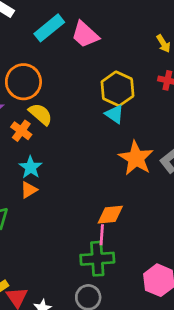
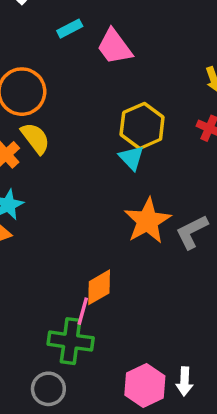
cyan rectangle: (49, 28) -> (70, 29), size x0.6
orange diamond: (110, 215) -> (99, 287), turned -36

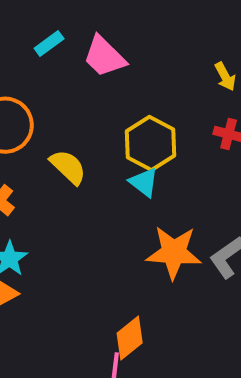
yellow semicircle: (35, 138) -> (68, 167), moved
orange star: (148, 221) -> (174, 252), turned -30

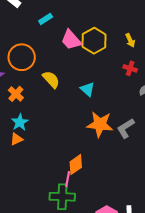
pink trapezoid: (104, 57) -> (71, 40), moved
yellow hexagon: (150, 143) -> (94, 41), moved

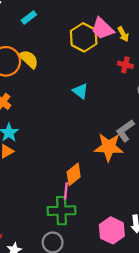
pink trapezoid: (71, 40) -> (102, 29), moved
yellow semicircle: (51, 80) -> (29, 59), moved
orange star: (100, 124) -> (109, 147), moved

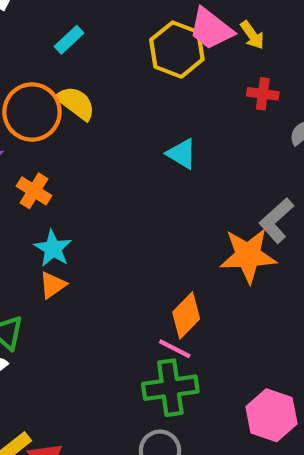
cyan rectangle: (29, 17) -> (69, 40), moved
pink line: (66, 191) -> (175, 349), turned -63

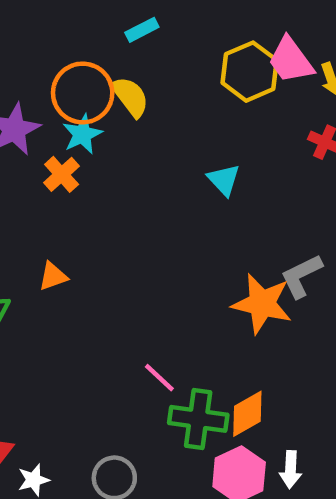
cyan star: (53, 249) -> (82, 134), moved
orange diamond: (186, 316) -> (247, 414), moved
green cross: (170, 388) -> (198, 419), moved

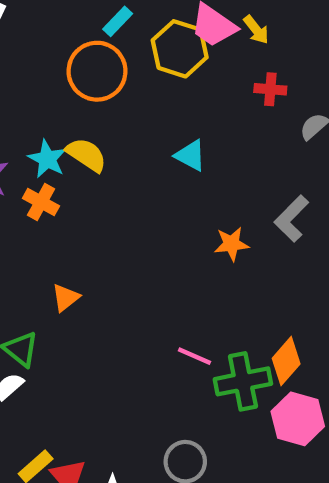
cyan rectangle: (142, 30) -> (118, 21), moved
orange circle: (83, 93) -> (97, 71), moved
yellow semicircle: (130, 97) -> (86, 155), moved
orange star: (262, 304) -> (231, 244), moved, size x0.6

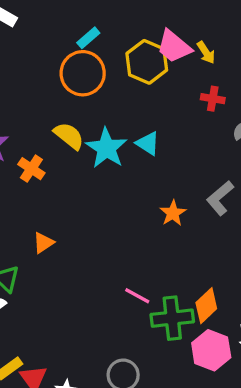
cyan rectangle: (118, 21) -> (88, 38), moved
cyan star: (47, 159) -> (106, 148), moved, size x1.4
orange star: (231, 244) -> (173, 213), turned -30

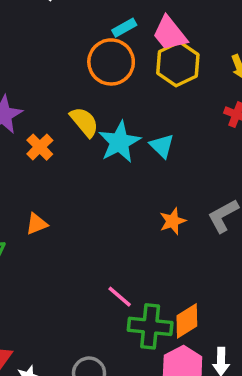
pink trapezoid: (174, 47) -> (170, 34), moved

